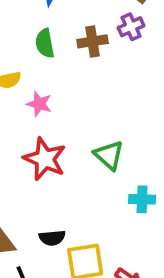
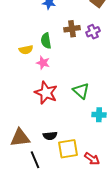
purple cross: (131, 27) -> (93, 32), moved
green semicircle: (45, 43) -> (46, 41), moved

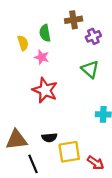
purple cross: (93, 32) -> (93, 36), moved
yellow semicircle: (26, 50) -> (23, 43), turned -96
green triangle: (81, 91) -> (90, 69), moved

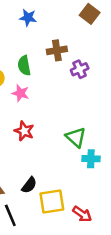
green triangle: (90, 69) -> (76, 137), moved
red star: (45, 90) -> (24, 131), size x0.7
black semicircle: (49, 137) -> (29, 185), turned -48

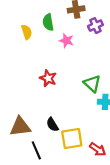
pink star: (20, 93) -> (66, 41), moved
black semicircle: (29, 185) -> (52, 125), turned 112

